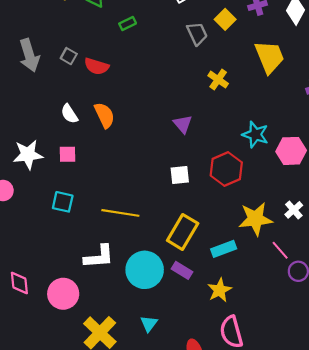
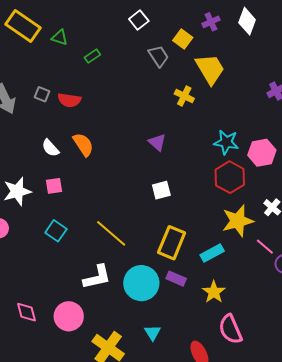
yellow trapezoid: (270, 57) -> (210, 69), moved
red hexagon: (226, 169) -> (230, 177), moved
cyan square: (63, 202) -> (56, 231), turned 30
yellow line: (120, 213) -> (111, 233), turned 40

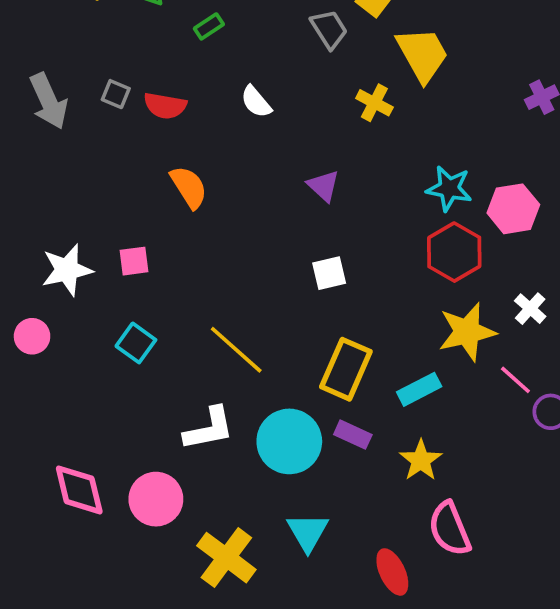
white semicircle: (50, 148) -> (256, 102), moved
pink diamond: (27, 312) -> (79, 490), size x1.4
cyan triangle: (153, 333) -> (308, 532), size x1.4

